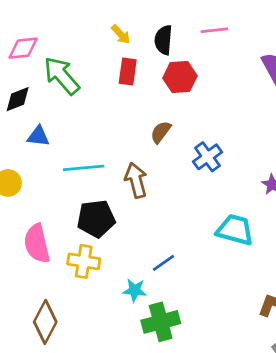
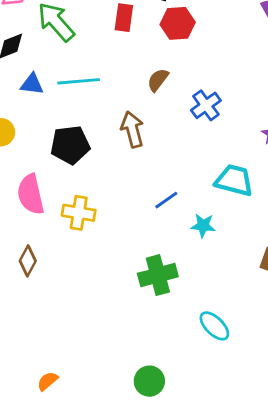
cyan line: (84, 168) -> (79, 81), moved
black pentagon: (96, 219) -> (70, 145), moved
blue line: (163, 263) -> (166, 200), moved
cyan star: (135, 290) -> (203, 226), moved
brown diamond: (45, 322) -> (28, 261), moved, size x0.7

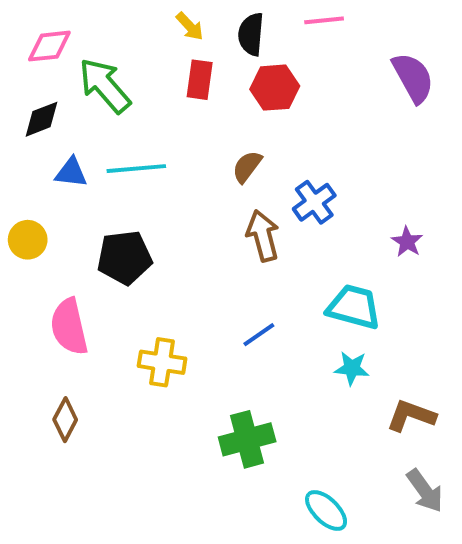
brown arrow: (132, 129) -> (263, 236), moved
yellow cross: (79, 213) -> (162, 362), moved
cyan star: (203, 226) -> (352, 368), moved

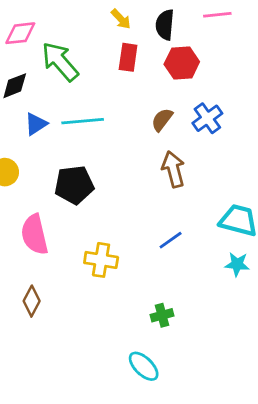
blue triangle: (71, 173) -> (36, 124), turned -40
blue cross: (314, 202) -> (207, 118), moved
green cross: (247, 439) -> (162, 315), size x0.6
cyan ellipse: (326, 510) -> (144, 366), moved

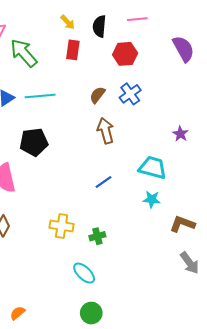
red hexagon: (182, 63) -> (125, 54), moved
yellow cross: (101, 260) -> (62, 226), moved

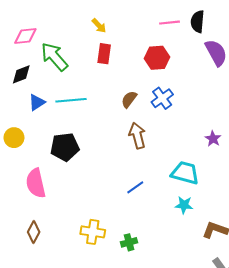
black semicircle: (99, 26) -> (197, 22), moved

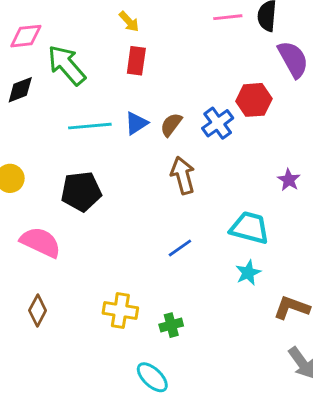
red hexagon: (157, 58) -> (254, 100), moved
blue triangle: (37, 102) -> (136, 123), moved
pink semicircle: (36, 183) -> (40, 242), turned 128
cyan star: (184, 205) -> (248, 273), turned -30

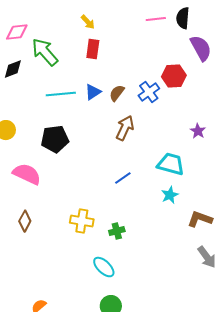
brown arrow: (183, 175) -> (125, 128), turned 40

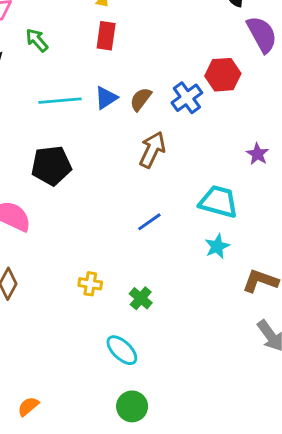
green arrow: (45, 52) -> (37, 40), size x0.6
yellow cross: (82, 221) -> (90, 284), size x0.7
green cross: (117, 231) -> (141, 298), turned -35

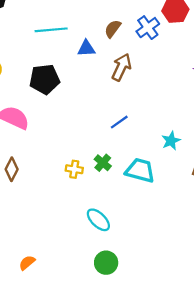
blue triangle: (106, 98) -> (86, 48), moved, turned 30
cyan trapezoid: (219, 202) -> (140, 170), moved
green cross: (141, 298) -> (103, 163), moved

